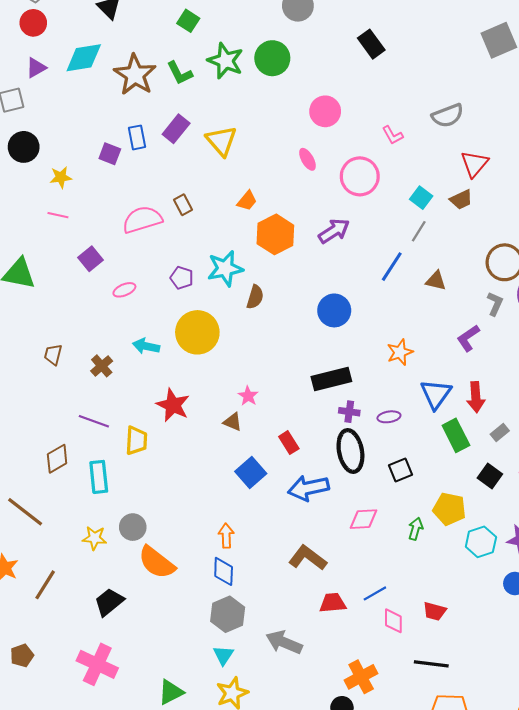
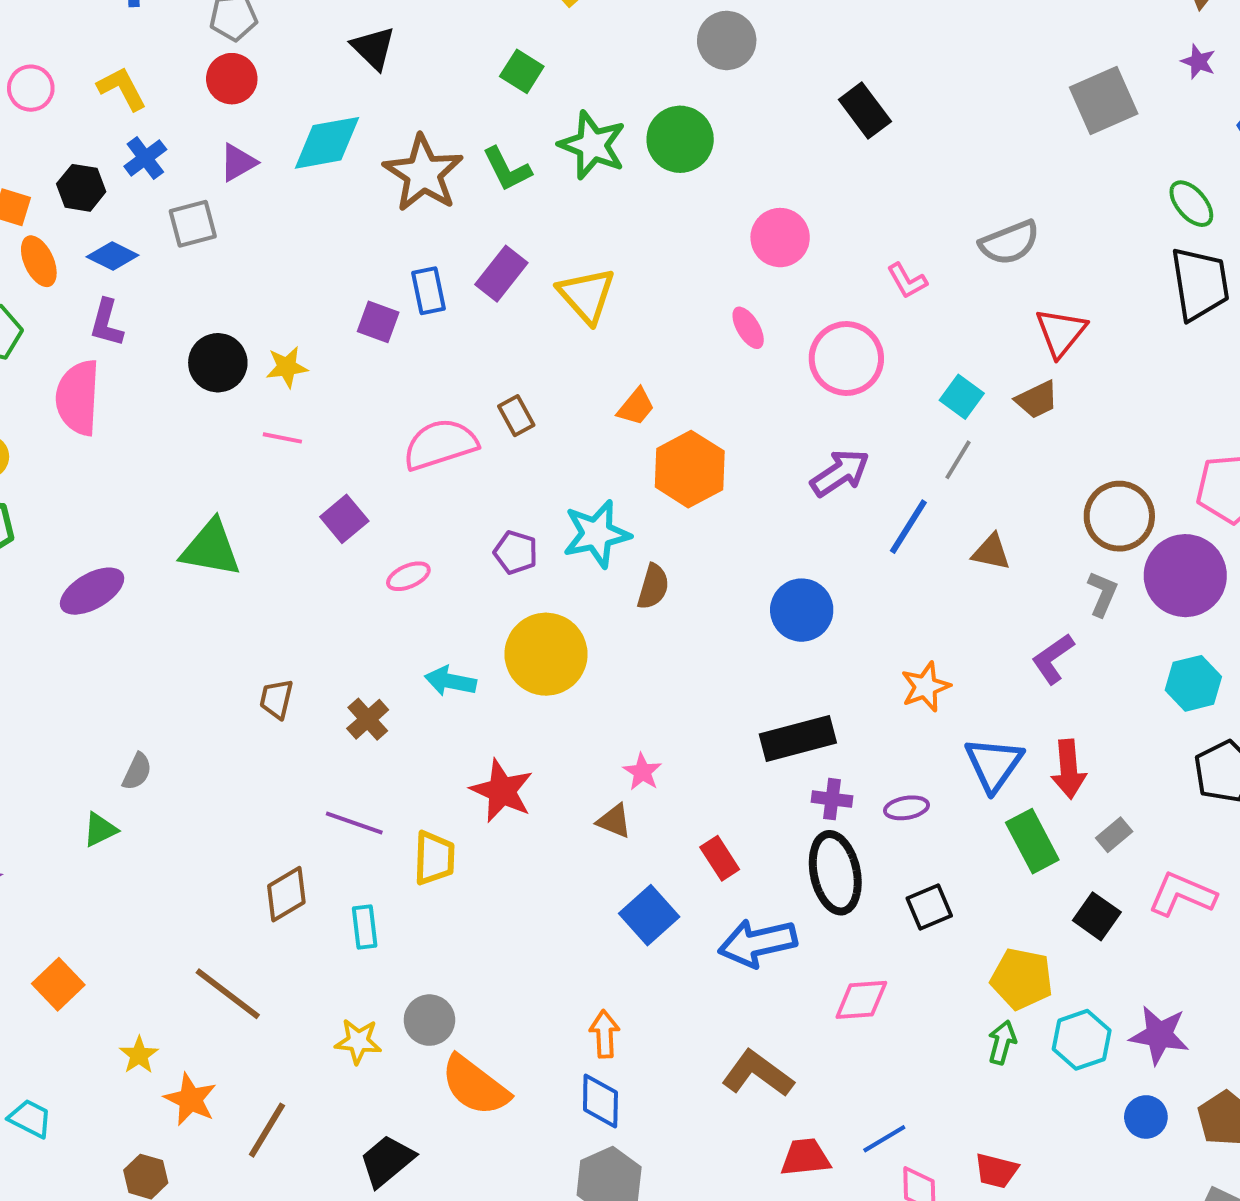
black circle: (24, 147) -> (218, 363), moved
purple arrow: (334, 231) -> (840, 473), moved
cyan rectangle: (99, 477) -> (365, 927), size x0.7
green arrow: (416, 529) -> (1002, 1042), moved

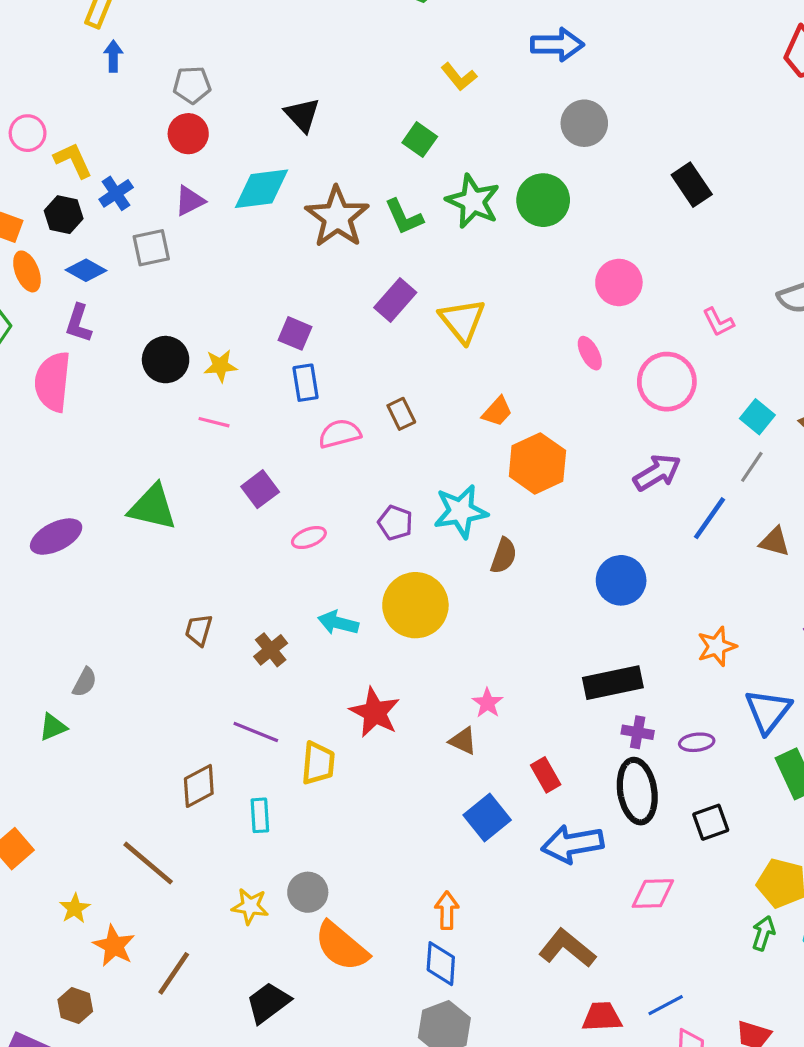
yellow L-shape: (122, 88) -> (73, 160), moved
blue rectangle: (428, 291) -> (306, 383), moved
pink semicircle: (440, 444) -> (340, 434), size x0.7

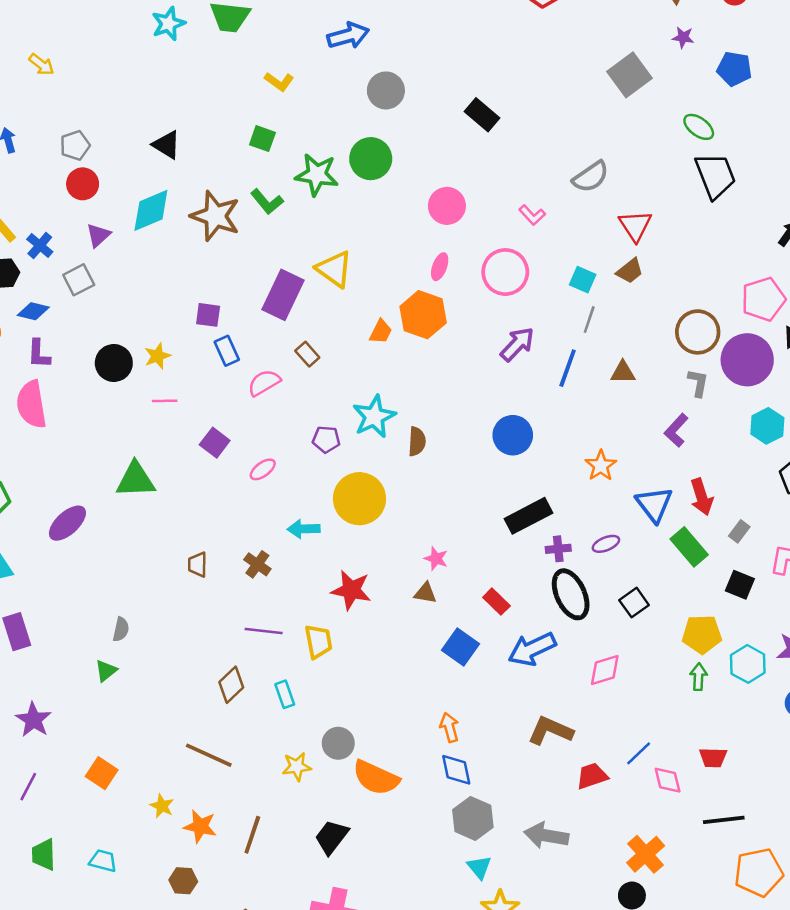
purple rectangle: (395, 300) -> (283, 295), moved, size x1.4
pink ellipse: (590, 353) -> (440, 267), turned 64
orange hexagon: (537, 463) -> (423, 315), moved

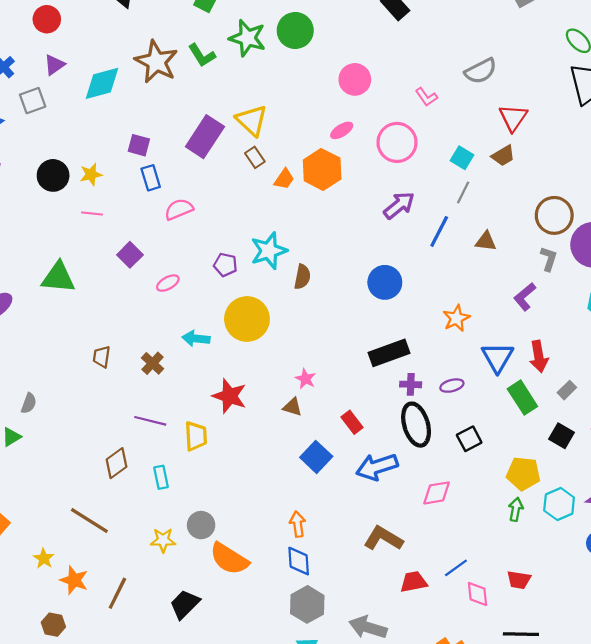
cyan diamond: (151, 210) -> (102, 83), moved
pink ellipse: (440, 267) -> (342, 130), turned 30
brown rectangle: (307, 354) -> (255, 157), moved

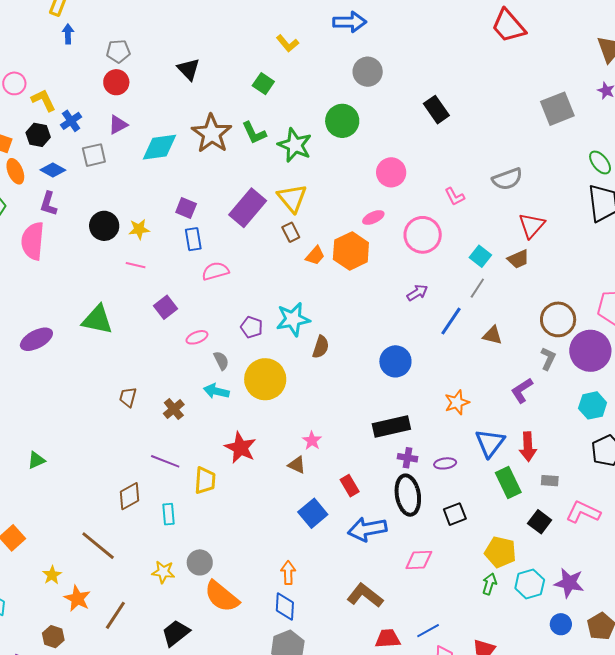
green star: (247, 38) -> (295, 145), moved
purple arrow: (399, 205) -> (417, 293), size x0.7
gray rectangle: (567, 390) -> (550, 481), turned 42
gray semicircle: (29, 403) -> (221, 361), moved, turned -54

